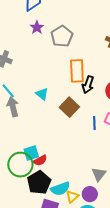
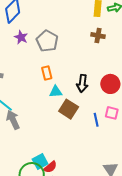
orange rectangle: (77, 71) -> (47, 73), moved, size x0.6
cyan triangle: (42, 94) -> (56, 92), moved, turned -32

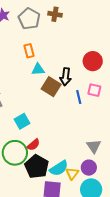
brown cross: (98, 36) -> (55, 14), moved
black arrow: (82, 83) -> (66, 77), moved
cyan square: (40, 161) -> (22, 121), moved

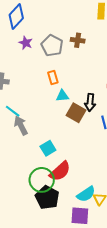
red semicircle: (33, 145) -> (60, 171), size x1.6
black pentagon: (37, 167) -> (47, 198), moved

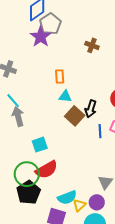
purple star: (26, 43) -> (41, 37), size x1.5
gray pentagon: (52, 46) -> (50, 24), moved

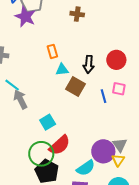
black arrow: (91, 109) -> (89, 64), moved
purple circle: (97, 202) -> (103, 151), moved, size x1.5
yellow triangle: (79, 205) -> (118, 160), moved

